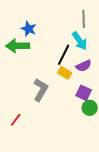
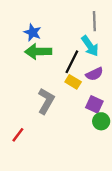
green arrow: (18, 46) -> (38, 52), moved

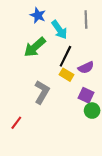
blue star: (33, 32) -> (38, 15), moved
cyan arrow: (90, 46) -> (59, 30), moved
green arrow: (38, 52) -> (35, 47), turned -40

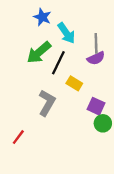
gray line: (86, 19) -> (96, 43), moved
black line: (65, 56) -> (58, 63), moved
purple semicircle: (86, 68) -> (96, 58), moved

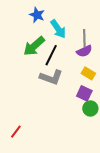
yellow rectangle: (74, 83) -> (88, 73), moved
gray L-shape: (47, 103) -> (51, 77), moved, turned 80
red line: (18, 137) -> (16, 132), moved

